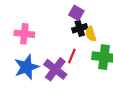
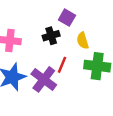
black cross: (80, 28) -> (51, 36), moved

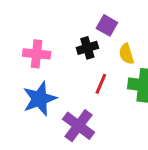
purple cross: (44, 79) -> (78, 126), moved

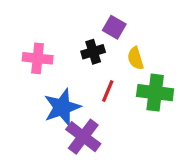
blue star: (40, 99) -> (62, 107), moved

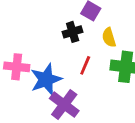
pink cross: (38, 58) -> (17, 67), moved

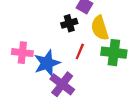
yellow semicircle: (109, 37) -> (100, 28), size x1.5

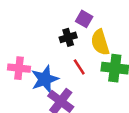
red line: (80, 51) -> (79, 67), turned -56

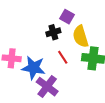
blue star: (45, 79) -> (34, 68), turned 30

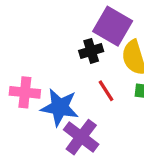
purple square: (67, 17) -> (113, 26), size x1.6

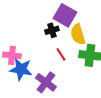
blue star: (60, 107) -> (21, 69), moved

